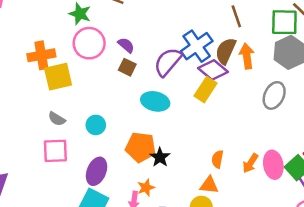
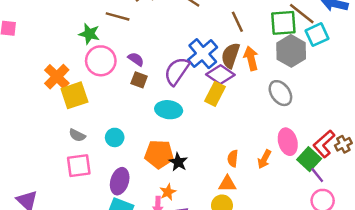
orange cross: (41, 55) -> (57, 77), turned -30
gray ellipse: (274, 95) -> (280, 93), turned -55
pink ellipse: (273, 165) -> (288, 142), moved

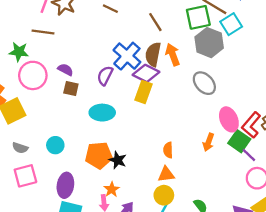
purple semicircle: (177, 71) -> (105, 76), size x0.7
pink ellipse: (288, 142) -> (229, 119), moved
orange arrow: (264, 159) -> (208, 142), moved

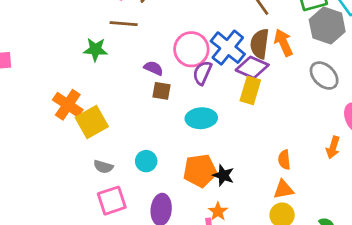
pink circle: (33, 75) -> (191, 49), moved

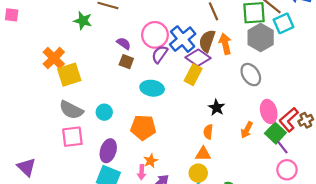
gray semicircle: (103, 167) -> (71, 110), size x1.6
black star: (223, 175) -> (217, 108), moved

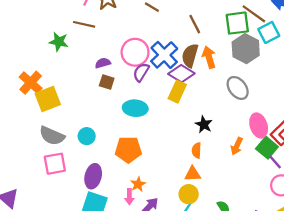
purple semicircle: (124, 43) -> (103, 63), turned -48

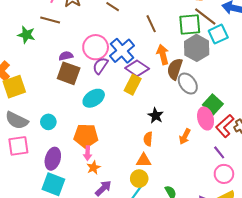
brown semicircle: (190, 55) -> (175, 69), moved
brown square: (107, 82) -> (69, 73), size x1.6
cyan ellipse: (135, 108) -> (94, 98), turned -40
green square: (267, 148) -> (213, 104), moved
pink arrow: (129, 197) -> (88, 153), moved

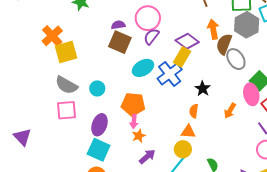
blue cross: (122, 51) -> (170, 74), moved

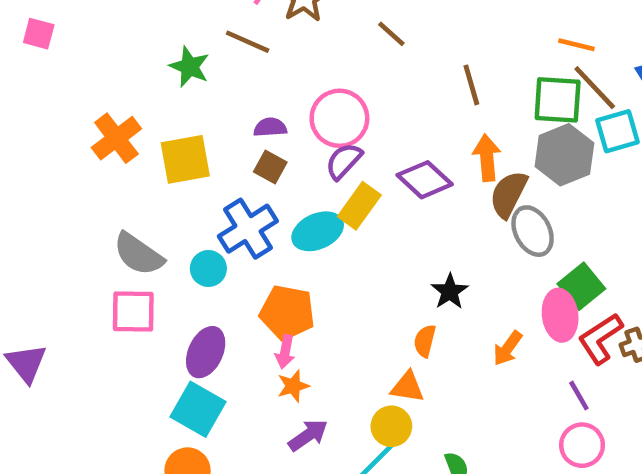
brown square: (120, 42) -> (270, 167), size x0.6
yellow square: (66, 52) -> (185, 159), moved
yellow rectangle: (182, 57) -> (359, 206), moved
blue cross: (170, 74) -> (248, 229), moved

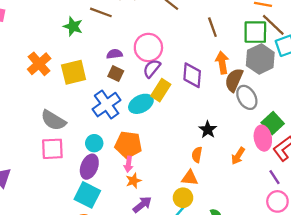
purple diamond: (425, 180) -> (192, 75), turned 55
cyan circle: (208, 268) -> (94, 143), moved

